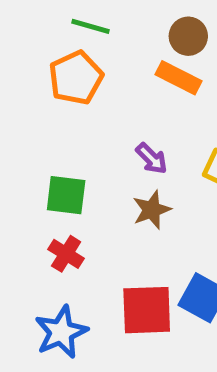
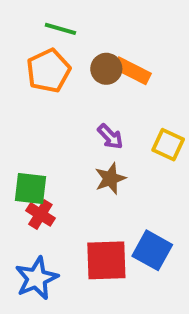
brown circle: (188, 36) -> (106, 69), moved
green square: (66, 195) -> (30, 188), moved

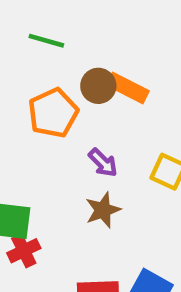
orange pentagon: (48, 71) -> (53, 113), moved
red cross: (40, 214) -> (24, 251), turned 32

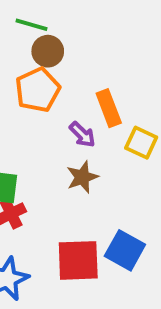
brown circle: (98, 86) -> (48, 51), moved
orange rectangle: (128, 88) -> (109, 108), moved, turned 42

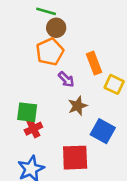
purple arrow: (82, 134) -> (66, 79), moved
blue square: (125, 250) -> (103, 131), moved

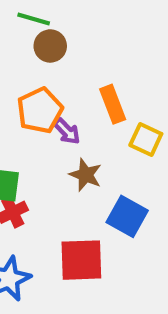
orange pentagon: (50, 52) -> (40, 110), moved
brown star: (78, 106) -> (86, 175), turned -30

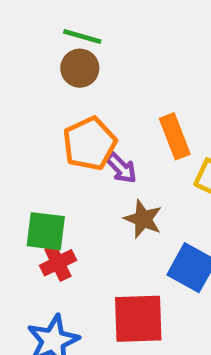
brown circle: (50, 46) -> (80, 68), moved

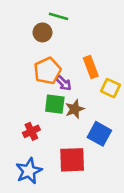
green line: (82, 37) -> (59, 16), moved
brown star: (143, 219) -> (75, 109), turned 30
green square: (46, 231) -> (55, 104), moved

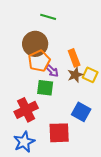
brown circle: (42, 32) -> (35, 44), moved, size x1.6
brown star: (75, 109) -> (75, 75), moved
red cross: (31, 131) -> (26, 110), size x1.6

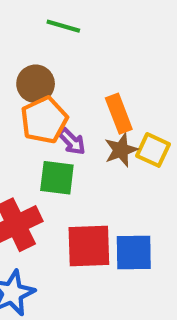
brown circle: (35, 44) -> (36, 84), size x0.7
blue square: (81, 112) -> (134, 252), moved, turned -30
red square: (59, 133) -> (89, 246), moved

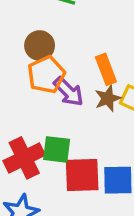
purple arrow: (72, 141) -> (69, 92), size x1.4
green square: (57, 178) -> (57, 149), moved

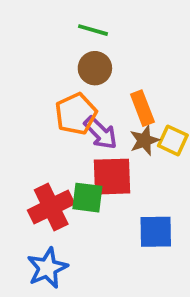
brown circle: (40, 46) -> (95, 68), moved
red square: (82, 175) -> (112, 177), moved

